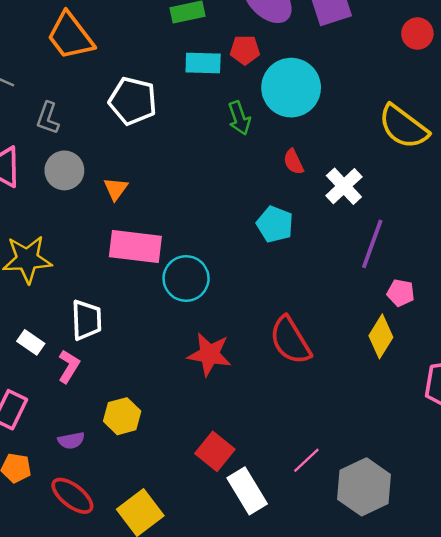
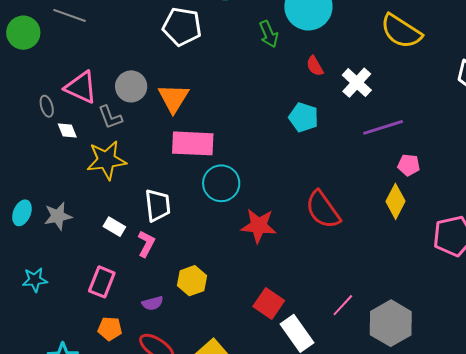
gray L-shape: (48, 118) -> (110, 117), moved, turned -36
orange triangle: (116, 189) -> (173, 98), size x1.6
purple line: (372, 244) -> (383, 127), turned 57
cyan circle: (186, 278) -> (221, 183), moved

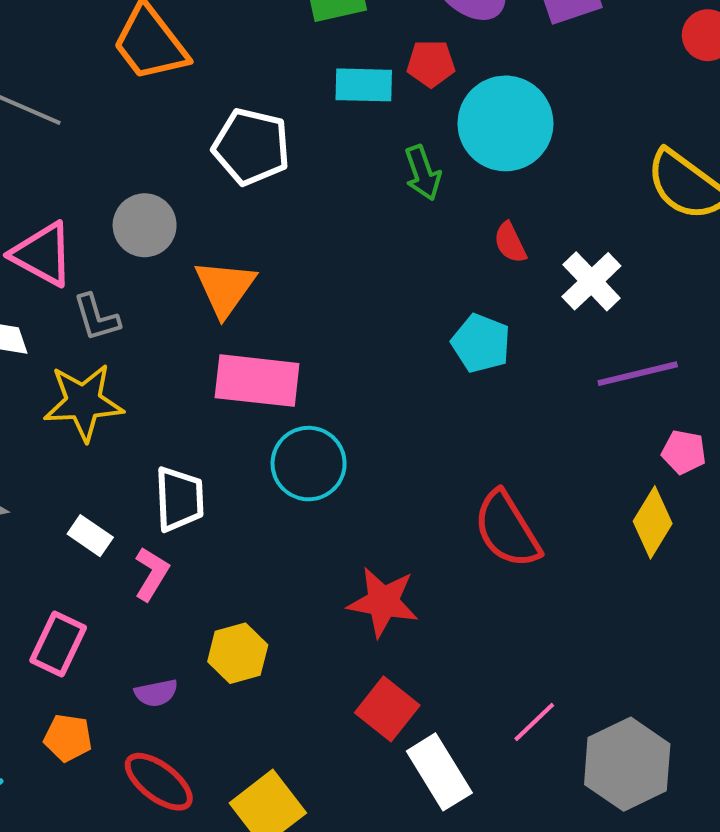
gray circle: (131, 86) -> (145, 225), moved
red star: (259, 226) -> (383, 602), moved

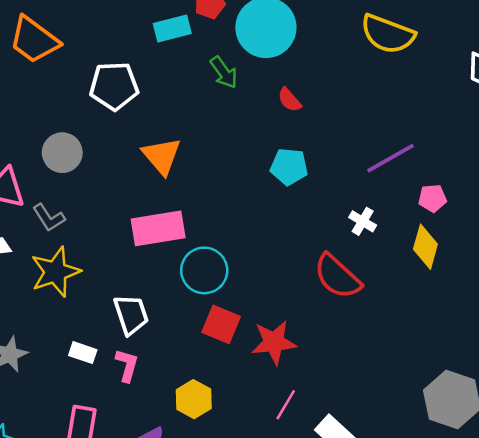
white cross: (591, 281) -> (363, 221), moved, size x0.7
orange triangle: (225, 288) -> (162, 156), moved
red square: (387, 709) -> (221, 324), moved
pink line: (534, 722) -> (286, 405), moved

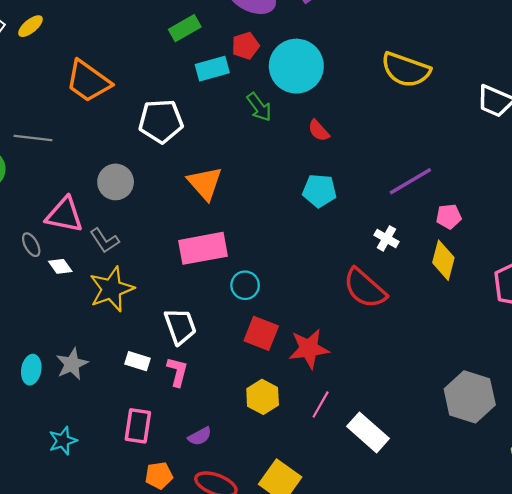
cyan circle: (204, 270) -> (245, 285), size x0.7
yellow hexagon: (194, 399) -> (263, 397), moved

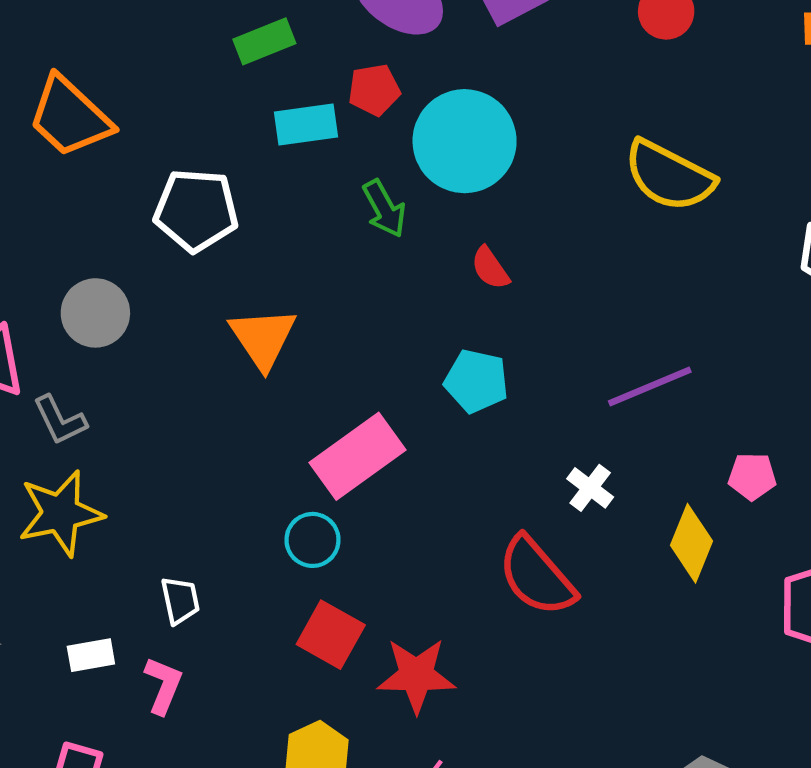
pink pentagon: (449, 216) -> (752, 476), moved
pink rectangle: (203, 248) -> (358, 456), moved, turned -33
white trapezoid: (180, 326) -> (180, 600), size x0.7
white rectangle: (137, 361) -> (91, 655), turned -35

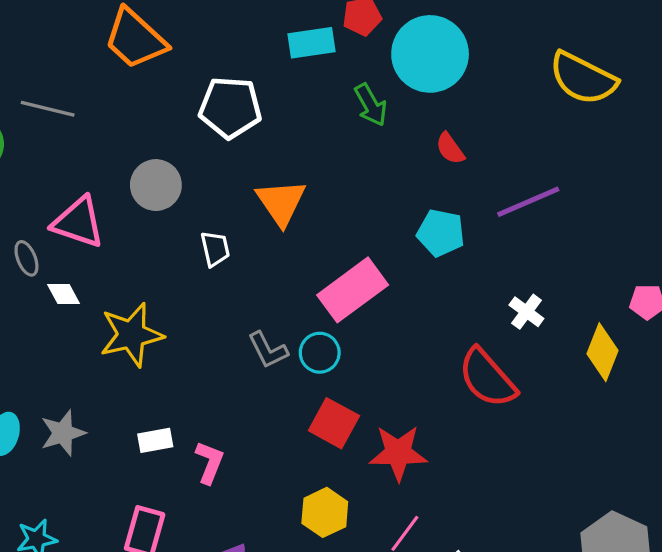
purple line: (650, 386) -> (528, 202), moved
gray L-shape: (60, 420) -> (268, 350), moved
white trapezoid: (180, 600) -> (215, 249), moved

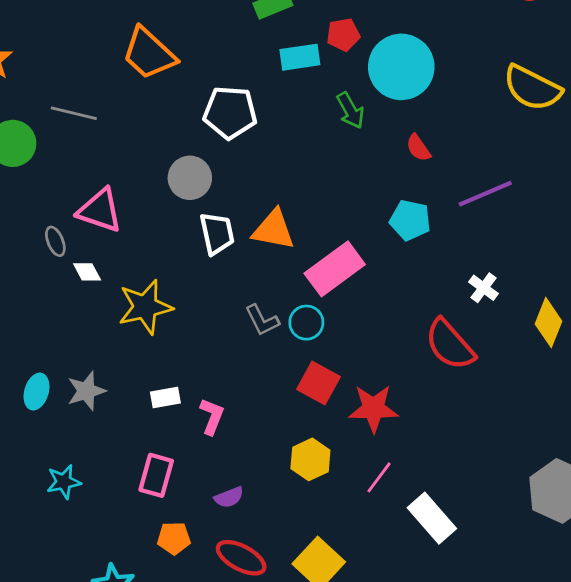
gray circle: (156, 185) -> (190, 178), moved
orange triangle: (281, 202) -> (274, 230), moved, turned -45
white trapezoid: (215, 249) -> (217, 233), size x1.4

